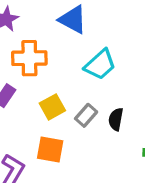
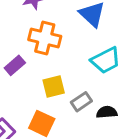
black semicircle: (116, 119) -> (107, 112), turned 60

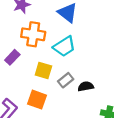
cyan trapezoid: (106, 60) -> (64, 46), moved
yellow square: (54, 86) -> (43, 71), turned 36

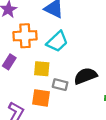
gray rectangle: (66, 80) -> (60, 85), moved, turned 64
black semicircle: (86, 86) -> (85, 76), size x1.5

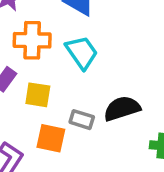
cyan trapezoid: (57, 42) -> (82, 52), turned -85
yellow square: (42, 69) -> (38, 95), moved

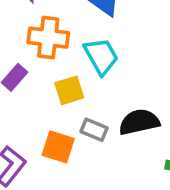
yellow square: (38, 95) -> (69, 90), moved, turned -32

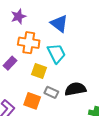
yellow square: (69, 90) -> (39, 71), turned 35

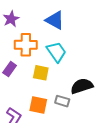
gray rectangle: (51, 92) -> (62, 101), moved

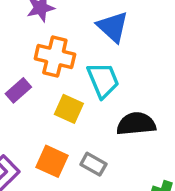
black semicircle: (82, 86) -> (136, 124), moved

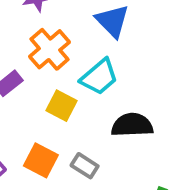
orange cross: (55, 57) -> (50, 49), turned 33
cyan trapezoid: (103, 80) -> (99, 77), turned 69

